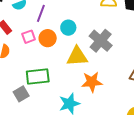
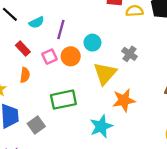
gray cross: (101, 41) -> (130, 54), size x0.6
yellow triangle: (77, 56) -> (105, 73), turned -40
gray square: (21, 94) -> (36, 125), moved

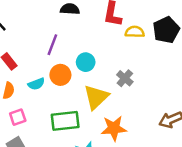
cyan semicircle: (37, 22) -> (36, 84), moved
pink square: (49, 57) -> (18, 117), moved
green rectangle: (63, 100) -> (65, 121), moved

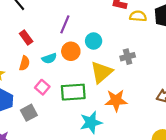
gray cross: (125, 78) -> (128, 57), turned 32
pink square: (18, 117) -> (42, 87), moved, turned -32

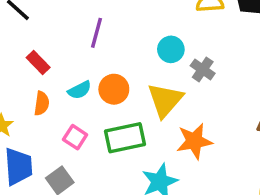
cyan circle: (94, 41) -> (171, 49), moved
orange circle: (71, 51) -> (114, 89), moved
gray cross: (128, 57) -> (203, 70), turned -32

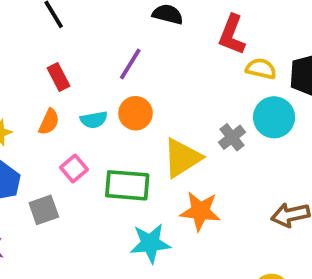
cyan circle: (171, 49) -> (274, 117), moved, size x1.4
orange circle: (114, 89) -> (136, 113), moved

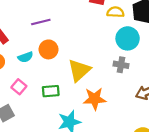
purple line: (130, 64) -> (41, 22), turned 54
gray cross: (232, 137) -> (121, 65), moved, turned -32
green rectangle: (127, 185) -> (51, 91), size x0.7

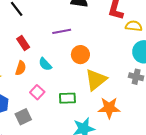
orange circle: (49, 49) -> (80, 55), moved
cyan semicircle: (25, 57) -> (45, 64), turned 64

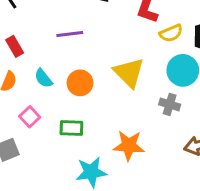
yellow semicircle: (134, 26) -> (171, 33), turned 147
orange circle: (80, 55) -> (80, 83), moved
yellow triangle: (96, 80) -> (129, 73), moved, turned -40

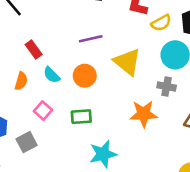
purple line: (70, 34) -> (91, 39), moved
red rectangle: (15, 46) -> (34, 50), moved
orange star: (129, 146) -> (144, 114), moved

